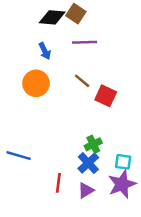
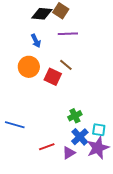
red square: (106, 96) -> (53, 77), moved
blue cross: (88, 163) -> (80, 137), moved
red line: (58, 183) -> (47, 147), turned 63

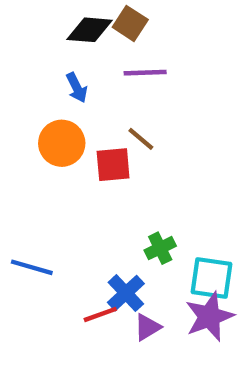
red square: (53, 77) -> (113, 165), turned -30
cyan square: (99, 130) -> (212, 278), size x1.5
blue cross: (80, 137) -> (126, 293), moved

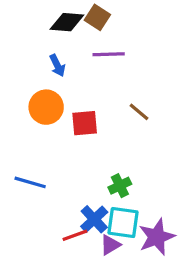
brown line: (141, 139) -> (139, 112), moved
blue line: (32, 267) -> (30, 182), moved
cyan square: (212, 278) -> (123, 222), moved

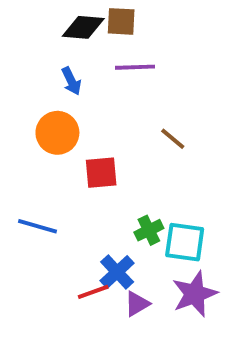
brown square: (97, 17) -> (121, 21), turned -30
red square: (85, 123) -> (101, 173), moved
cyan square: (123, 222) -> (185, 242), moved

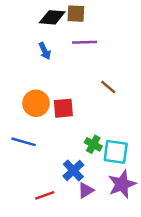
orange circle: (57, 133) -> (36, 103), moved
green cross: (149, 230) -> (93, 144), turned -35
red line: (93, 292) -> (45, 195), moved

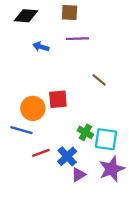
black diamond: (52, 17) -> (26, 16), moved
blue arrow: (45, 51) -> (41, 47), turned 133
orange circle: (36, 103) -> (33, 108), moved
red line: (45, 195) -> (41, 153), moved

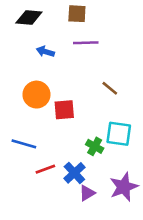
orange circle: (33, 108) -> (36, 95), moved
cyan square: (106, 139) -> (119, 134), moved

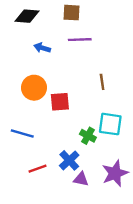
brown line: (110, 88) -> (102, 82), turned 42
red line: (45, 169) -> (38, 169), moved
purple triangle: (87, 193) -> (81, 179), turned 42

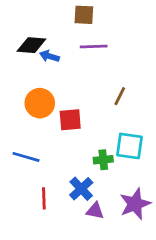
black diamond: (27, 16) -> (31, 45), moved
brown line: (102, 82) -> (120, 96), turned 35
green cross: (88, 136) -> (103, 160), turned -35
red line: (38, 169) -> (44, 198), turned -72

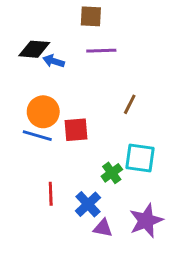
blue line: (26, 157) -> (37, 136), moved
green cross: (103, 160) -> (112, 173), turned -30
red line: (44, 198) -> (51, 194), moved

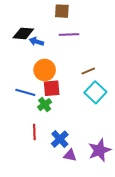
brown line: (130, 104) -> (88, 71), turned 40
orange circle: (43, 112) -> (45, 70), moved
cyan square: (140, 158) -> (95, 92), moved, turned 35
green cross: (112, 173) -> (45, 105), moved

